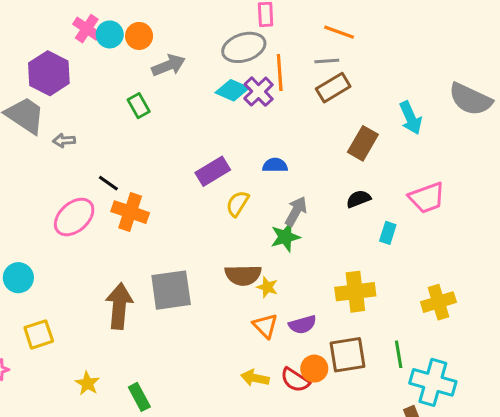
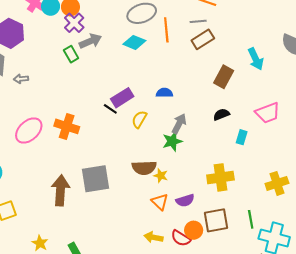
gray arrow: (169, 65) -> (90, 41), moved
purple cross: (259, 92) -> (74, 23), moved
black line: (108, 183) -> (110, 109), moved

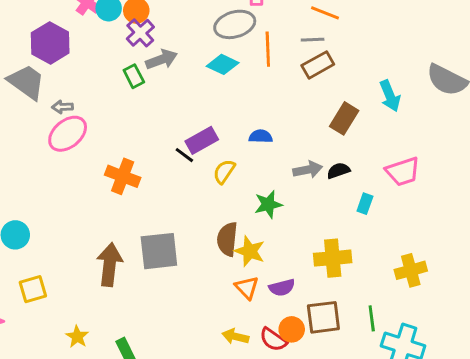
gray arrow: (179, 124) -> (308, 170), moved, turned 48
pink ellipse: (29, 130) -> (68, 134), moved
brown semicircle: (144, 168) -> (227, 239), turned 95
yellow star: (161, 176) -> (250, 251), size x1.5

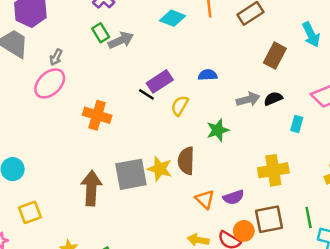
gray arrow: (162, 59) -> (121, 40), moved
gray arrow: (62, 107) -> (56, 57), moved, turned -56
yellow star: (250, 251) -> (160, 169), moved

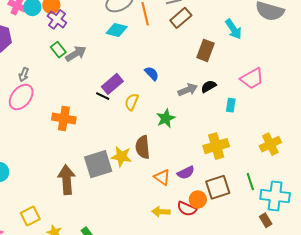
blue semicircle: (208, 75) -> (152, 74), turned 56
yellow square: (30, 212) -> (30, 216), moved

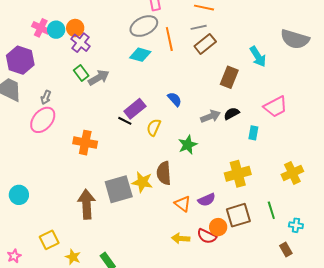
cyan cross: (275, 196) -> (296, 225), size x0.5

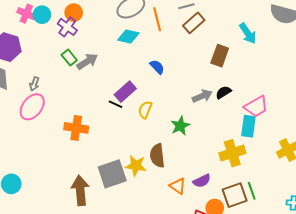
orange circle: (75, 28) -> (74, 13), moved
blue semicircle: (175, 99) -> (157, 67), moved
pink trapezoid: (275, 107) -> (256, 107), moved
cyan rectangle: (253, 133) -> (248, 126), moved, size x1.5
green line: (271, 210) -> (252, 191), moved

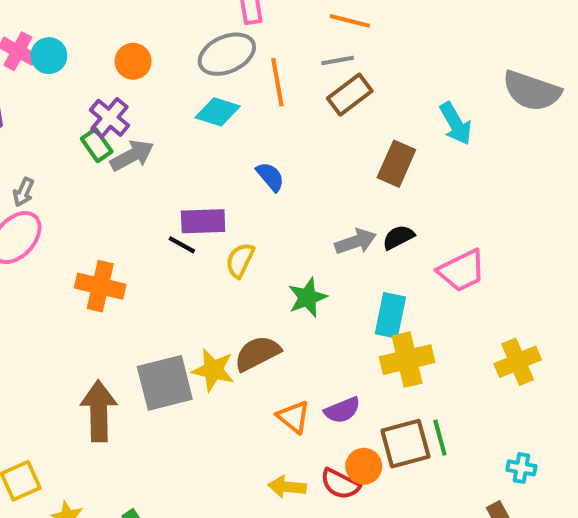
orange circle: (74, 13) -> (133, 61), moved
purple cross: (67, 27) -> (110, 118), moved
purple rectangle: (125, 92) -> (203, 221), turned 35
cyan rectangle: (248, 126) -> (390, 315), moved
brown semicircle: (157, 156) -> (257, 353), turned 65

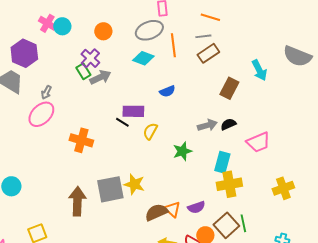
blue semicircle: (270, 177) -> (167, 91), turned 105
brown semicircle: (257, 353) -> (156, 212), moved
brown square: (405, 444) -> (226, 225), turned -30

